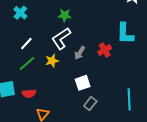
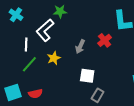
white L-shape: (61, 38) -> (45, 30), moved
white line: (26, 44) -> (26, 45), turned -32
white square: (83, 83) -> (87, 76), turned 35

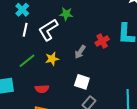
red cross: (105, 40) -> (102, 41), moved
white line: (26, 45) -> (25, 30), moved
red semicircle: (35, 94) -> (42, 89), moved

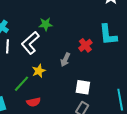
green line: (27, 61) -> (22, 84), moved
white square: (82, 82) -> (83, 87), moved

